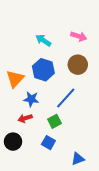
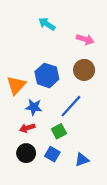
cyan arrow: (43, 40) -> (47, 24), moved
black circle: (13, 142) -> (26, 153), moved
blue triangle: (78, 159) -> (82, 160), moved

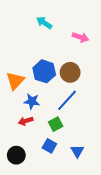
brown circle: (84, 70) -> (70, 72), moved
black circle: (26, 153) -> (16, 155), moved
blue triangle: (82, 160) -> (77, 151), turned -40

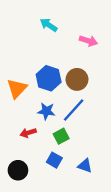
blue star: (32, 101) -> (46, 111), moved
blue triangle: (77, 151) -> (85, 166), turned -40

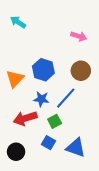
cyan arrow: (49, 25) -> (18, 22), moved
brown circle: (77, 79) -> (81, 71), moved
red arrow: (28, 133) -> (25, 118), size x1.6
blue triangle: (85, 166) -> (76, 148), size x1.5

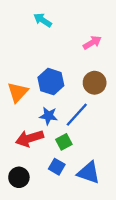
cyan arrow: (18, 22) -> (43, 20), moved
pink arrow: (79, 36) -> (92, 43), turned -49

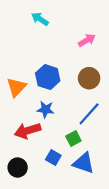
blue line: (77, 115) -> (89, 114), moved
green square: (64, 142) -> (73, 138), moved

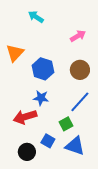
orange triangle: (16, 87) -> (15, 53), moved
black circle: (18, 168) -> (27, 152), moved

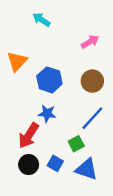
red arrow: (25, 117) -> (29, 136), turned -40
black circle: (27, 152) -> (29, 165), moved

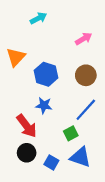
cyan arrow: (41, 20) -> (38, 18), turned 119
red arrow: (29, 136) -> (27, 126), turned -70
blue square: (55, 163) -> (51, 162), moved

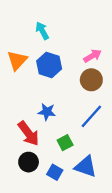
cyan arrow: (38, 18) -> (42, 31), moved, turned -91
pink arrow: (84, 39) -> (92, 56), moved
blue hexagon: (46, 74) -> (49, 65), moved
green square: (71, 133) -> (65, 143), moved

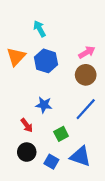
red arrow: (29, 133) -> (27, 125), size x0.6

